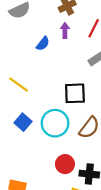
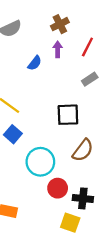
blue square: (23, 122) -> (13, 134), moved
cyan circle: (55, 123) -> (40, 162), moved

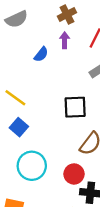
cyan circle: (40, 162) -> (32, 166), moved
red circle: (58, 188) -> (74, 174), moved

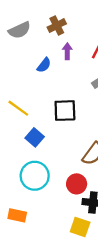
brown cross: (67, 14) -> (57, 25), moved
black square: (75, 107) -> (65, 111), moved
blue square: (19, 127) -> (35, 137), moved

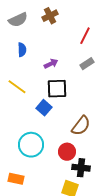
purple arrow: (67, 51) -> (51, 64), moved, turned 64
blue semicircle: (44, 65) -> (22, 50), moved, turned -40
blue square: (35, 137) -> (44, 108), moved

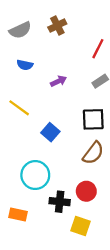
blue semicircle: (22, 50) -> (25, 65), turned 104
black square: (57, 89) -> (93, 119), moved
red circle: (67, 152) -> (86, 191), moved
black cross: (81, 168) -> (60, 202), moved

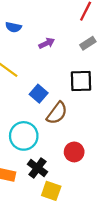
brown semicircle: (93, 153) -> (57, 113), moved
black cross: (60, 202) -> (37, 168), moved, turned 30
yellow square: (80, 226) -> (51, 191), moved

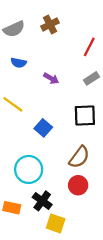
purple arrow: (47, 43) -> (51, 78), turned 56
brown semicircle: (57, 113) -> (79, 157), moved

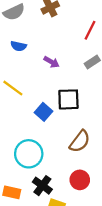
black square: (85, 116) -> (68, 99), moved
red circle: (78, 185) -> (80, 180), moved

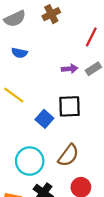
purple arrow: (51, 62) -> (70, 69), moved, turned -35
brown semicircle: (80, 141) -> (68, 155), moved

